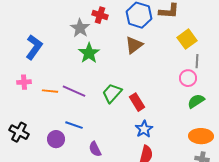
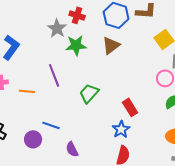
green star: (89, 53) -> (76, 45), moved, turned 30
purple line: (74, 91) -> (54, 75), moved, turned 45
red rectangle: (137, 102) -> (130, 107), moved

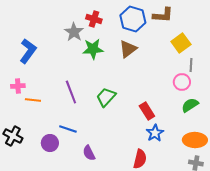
purple line: (54, 75) -> (71, 92), moved
orange line: (27, 91) -> (33, 100), moved
blue star: (121, 129) -> (155, 133), moved

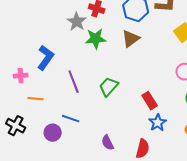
blue L-shape: (28, 51) -> (46, 58), moved
orange line: (33, 100) -> (36, 99), moved
purple semicircle: (89, 153) -> (108, 143), moved

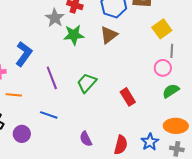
blue star: (158, 123) -> (150, 142), moved
purple circle: (53, 133) -> (22, 134), moved

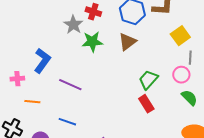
purple line: (52, 78) -> (70, 85), turned -45
green trapezoid: (87, 83) -> (148, 80), moved
green semicircle: (171, 91) -> (189, 98), turned 78

